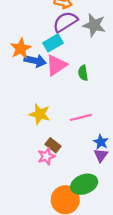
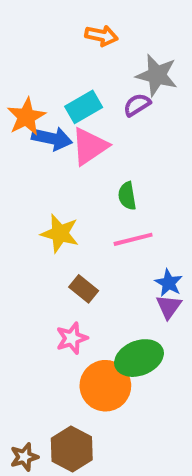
purple semicircle: (65, 22) -> (137, 105), moved, size x0.6
green semicircle: (83, 73) -> (127, 196), moved
pink star: (46, 156) -> (72, 338), moved

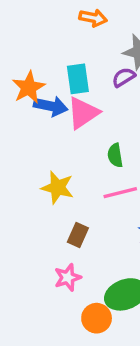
cyan rectangle: (84, 107) -> (78, 79), turned -68
brown rectangle: (84, 289) -> (78, 235), turned 75
orange circle: (105, 386) -> (97, 318), size x0.7

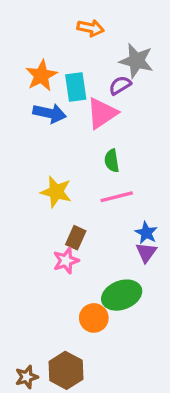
orange star: (29, 87) -> (41, 76), moved
pink triangle: (83, 113) -> (102, 113), moved
pink star: (68, 277) -> (66, 261), moved

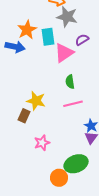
gray star: (136, 61) -> (67, 17), moved
purple semicircle: (120, 85) -> (82, 40), moved
blue arrow: (50, 113) -> (15, 47), moved
brown rectangle: (76, 238) -> (24, 116), moved

